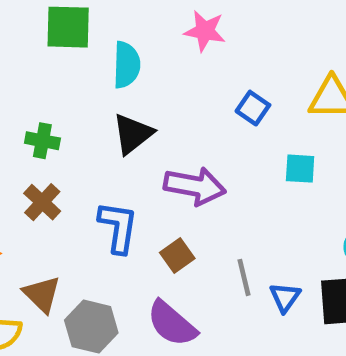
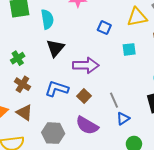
green cross: (42, 141) -> (18, 58), turned -32
blue L-shape: (118, 227) -> (57, 89), turned -70
brown triangle: (42, 294) -> (24, 113), moved
blue triangle: (285, 297) -> (123, 119), moved, turned 32

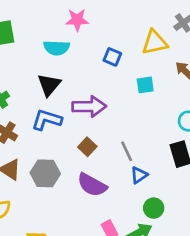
cyan semicircle: (47, 19) -> (57, 48), moved, turned 102
blue L-shape: (57, 89) -> (47, 120), moved
gray hexagon: (53, 133) -> (45, 173), moved

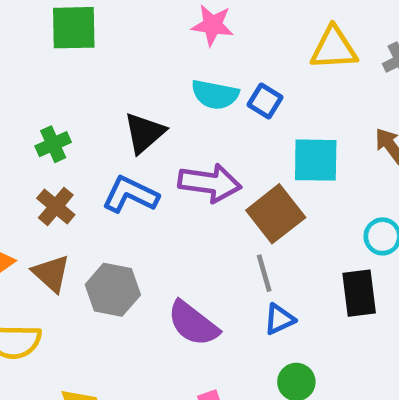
yellow triangle: (155, 42) -> (334, 48), moved
cyan semicircle: (57, 48) -> (215, 95), moved
cyan square: (145, 85) -> (316, 160), size x1.5
brown square: (87, 147) -> (276, 214), moved, size x1.6

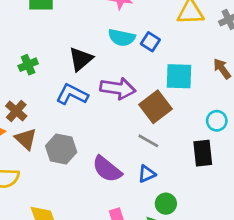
brown cross: (56, 206) -> (16, 111), moved
gray line: (264, 273) -> (148, 141), turned -45
blue triangle: (279, 319) -> (147, 174), moved

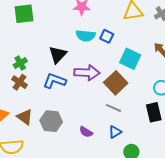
cyan square: (179, 76) -> (130, 59), turned 30
brown cross: (16, 111) -> (19, 82), moved
purple semicircle: (107, 169) -> (86, 132), size x0.6

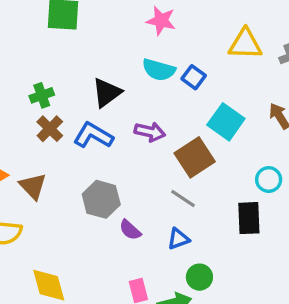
purple arrow: (87, 73) -> (150, 132), size x0.7
brown cross: (19, 82) -> (50, 129), moved
gray hexagon: (51, 121) -> (101, 199), moved

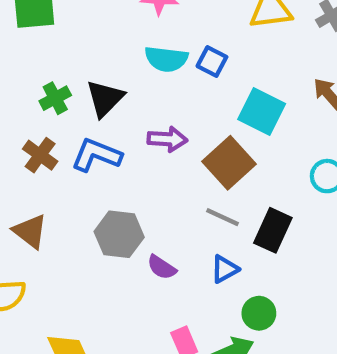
green cross: (42, 95) -> (55, 98), moved
black rectangle: (249, 218) -> (273, 230), moved, turned 36

